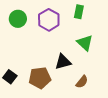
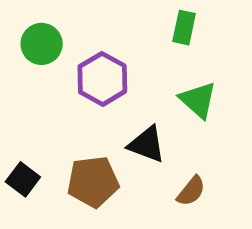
purple hexagon: (49, 20) -> (102, 79), moved
black triangle: (63, 62) -> (147, 144), turned 36

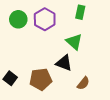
purple hexagon: (102, 79) -> (45, 19), moved
green triangle: (198, 100) -> (74, 42), moved

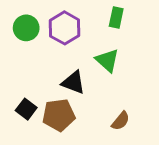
black triangle: (64, 63) -> (73, 83), moved
black square: (10, 78) -> (26, 109), moved

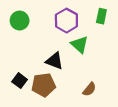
green rectangle: (116, 18) -> (101, 16), moved
purple hexagon: (65, 28) -> (66, 21), moved

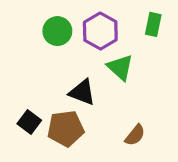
green circle: (20, 21) -> (57, 31), moved

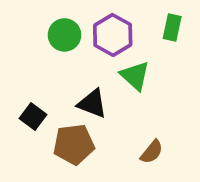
black square: (29, 122) -> (33, 117), moved

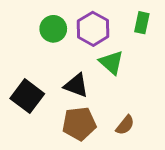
black square: (33, 117) -> (27, 96), size x1.5
brown pentagon: (74, 144) -> (79, 124), moved

